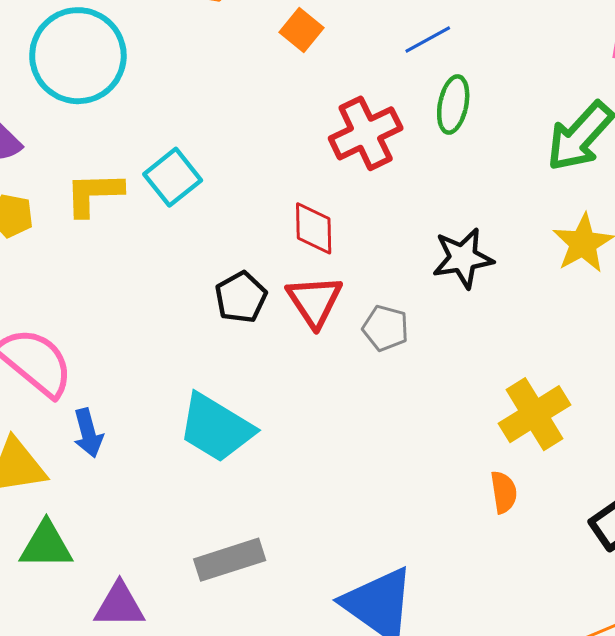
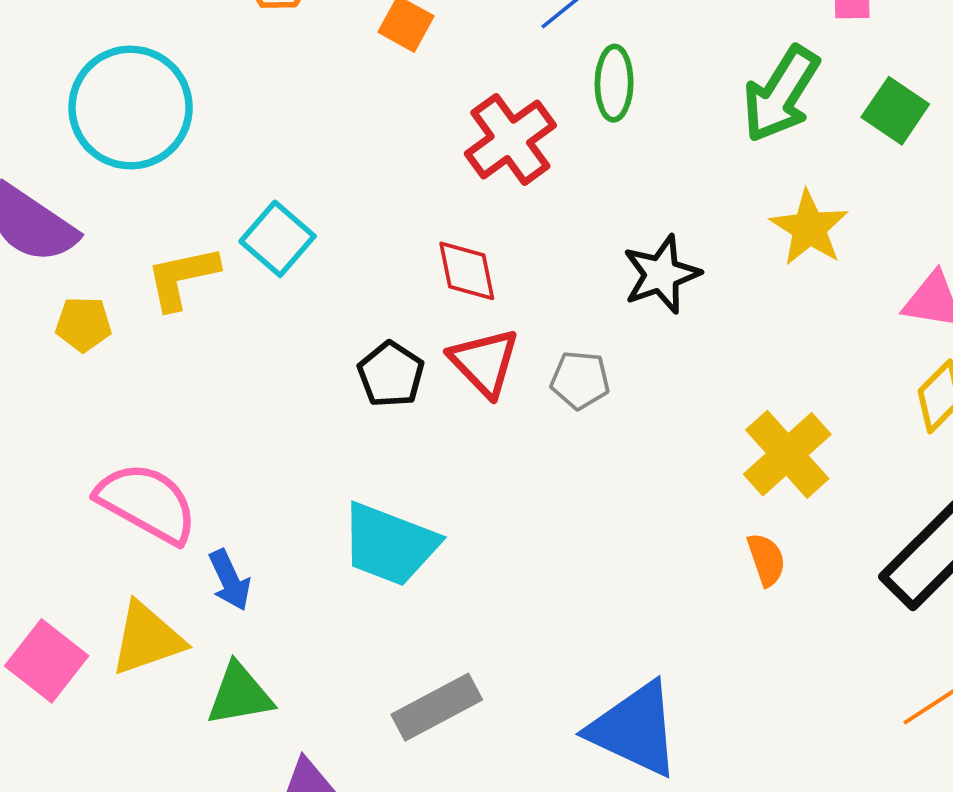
green triangle: (46, 545) -> (240, 695), moved

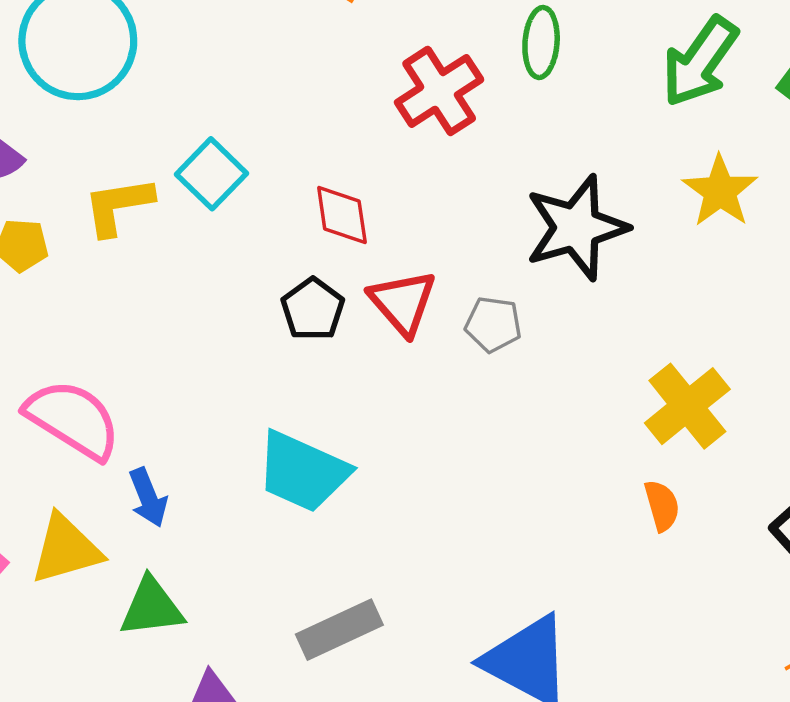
red diamond: (467, 271) -> (342, 215), moved
black star: (661, 274) -> (576, 228), size x1.4

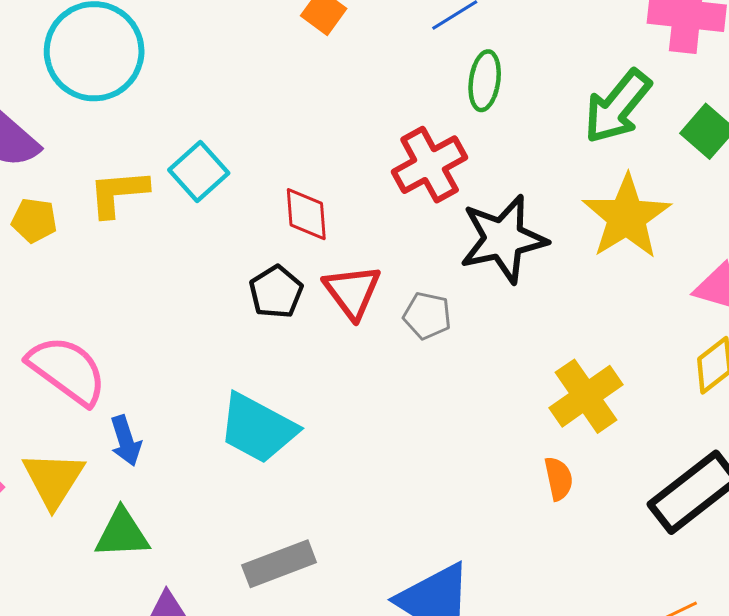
red cross: (439, 91) -> (430, 165), moved
yellow star: (720, 191) -> (627, 217), size x1.4
yellow triangle: (66, 549) -> (53, 479), turned -46

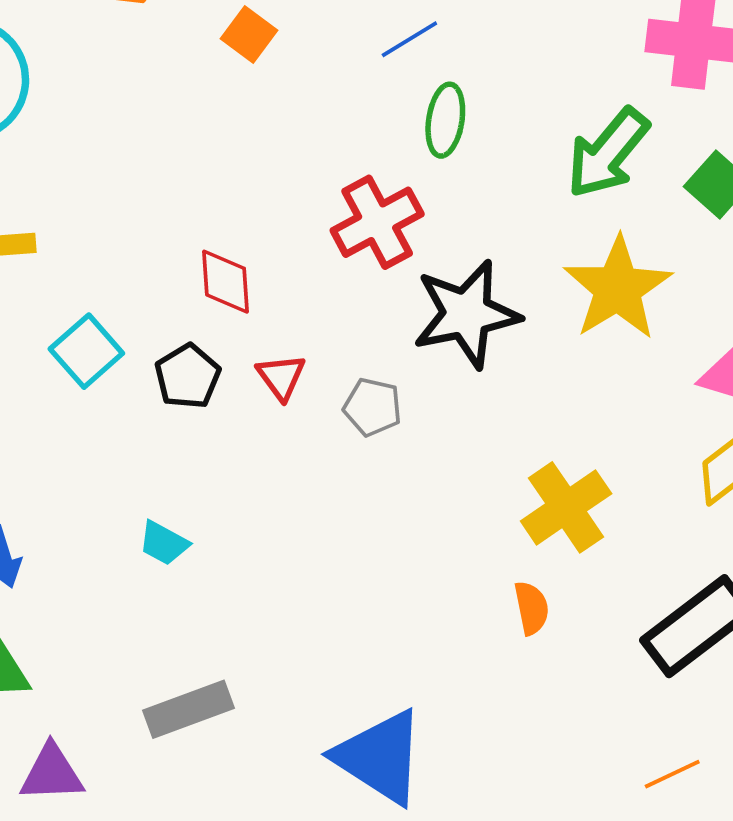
cyan square: (199, 172) -> (86, 351), moved
red triangle: (352, 292) -> (281, 377), size x0.7
cyan trapezoid: (258, 428) -> (164, 543), size x0.5

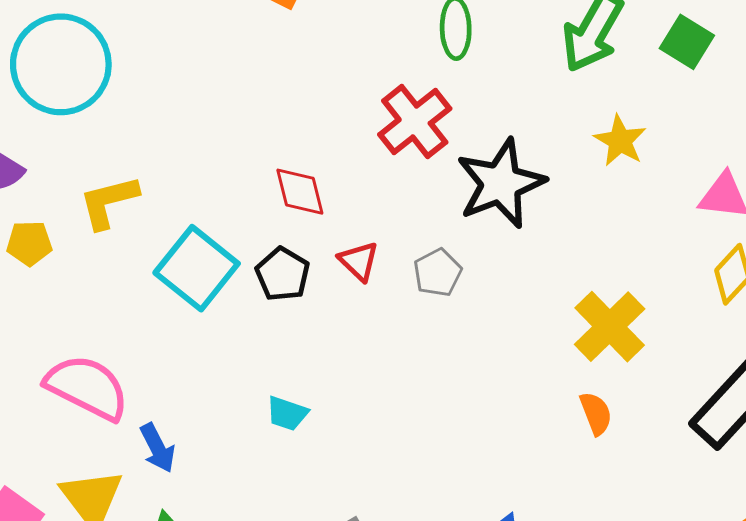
yellow star: (618, 288) -> (620, 141), size x0.6
cyan square: (86, 351) -> (197, 268), size x1.4
gray pentagon: (373, 407) -> (438, 273), turned -30

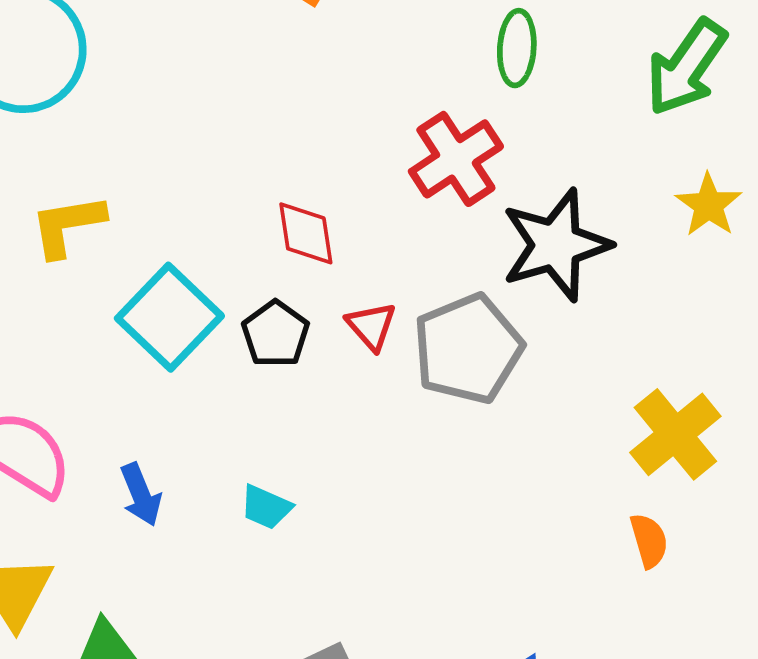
gray pentagon: (438, 273) -> (468, 349), size x1.8
blue arrow: (157, 448) -> (141, 495), moved

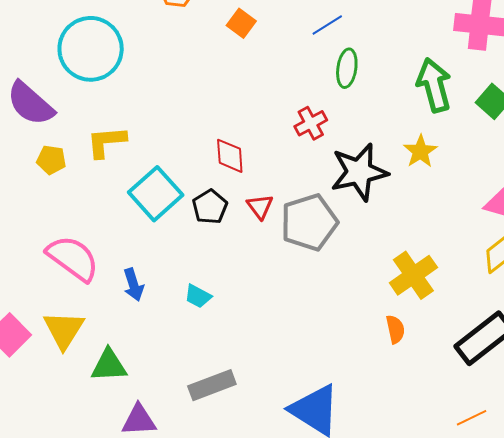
green arrow: (686, 67) -> (434, 85), turned 126
red cross: (456, 159) -> (311, 123), size x0.7
yellow star: (709, 205) -> (420, 151), moved

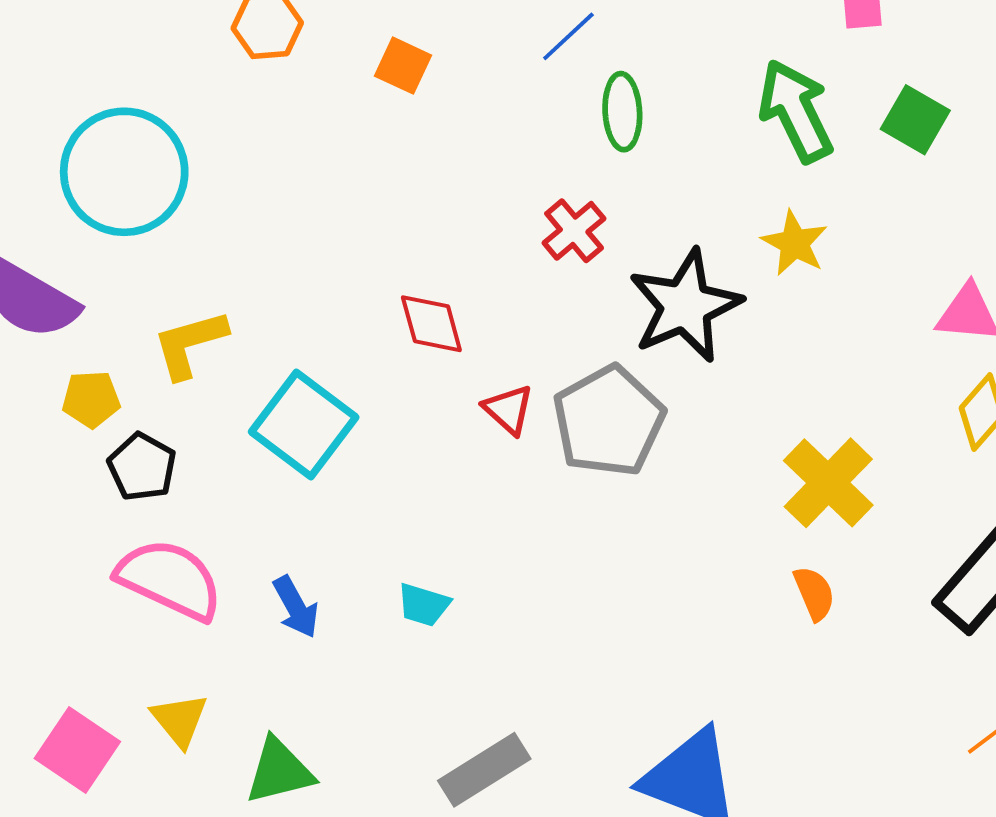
black pentagon: (210, 207) -> (142, 467), moved
yellow triangle: (64, 330) -> (180, 720), size x0.7

